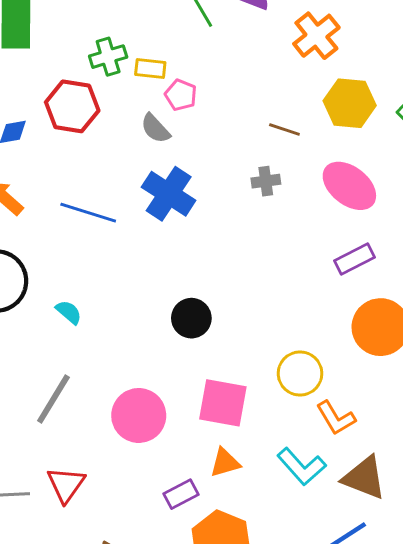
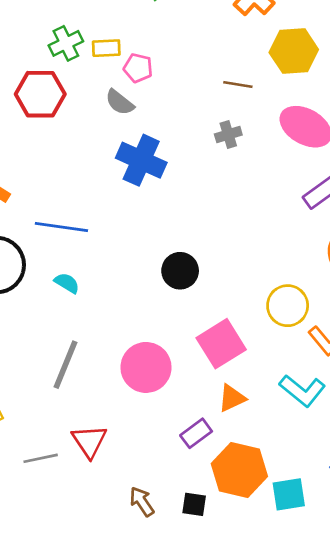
blue line: (88, 213) -> (61, 227), moved
pink square: (223, 403) -> (221, 344), turned -33

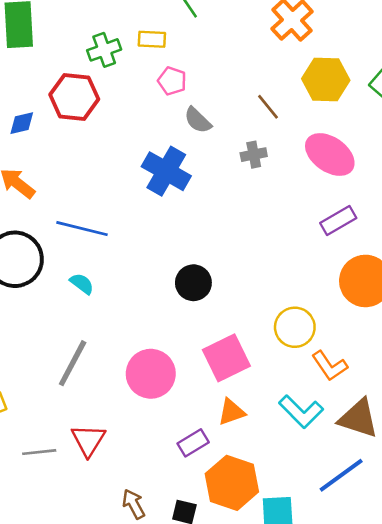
yellow rectangle: (106, 48) -> (152, 39), moved
brown line: (238, 84) -> (268, 107), turned 36
gray semicircle: (120, 102) -> (198, 120), moved

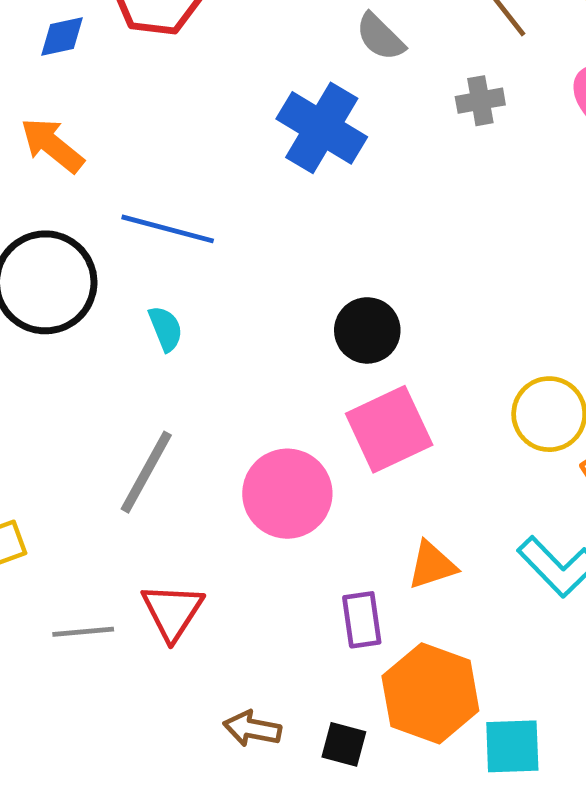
cyan semicircle: (82, 284) -> (166, 329), turned 30
pink square: (226, 358) -> (389, 429), moved
purple rectangle: (193, 443) -> (362, 620), turned -68
brown arrow: (134, 504) -> (252, 729), turned -52

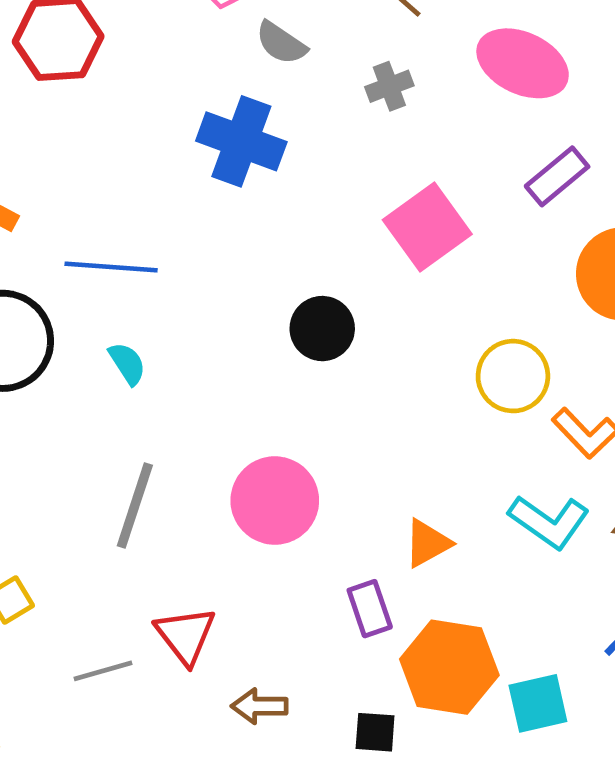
pink square: (389, 429) -> (427, 227), moved
brown arrow: (252, 729) -> (259, 706), moved

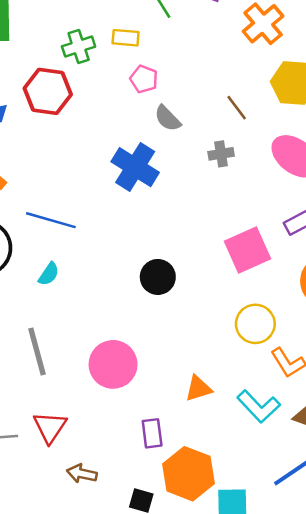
pink square: (427, 227) -> (248, 250), moved
cyan semicircle: (127, 363) -> (49, 274), turned 55
gray line: (135, 505) -> (37, 351), turned -45
orange triangle: (427, 543) -> (198, 388), moved

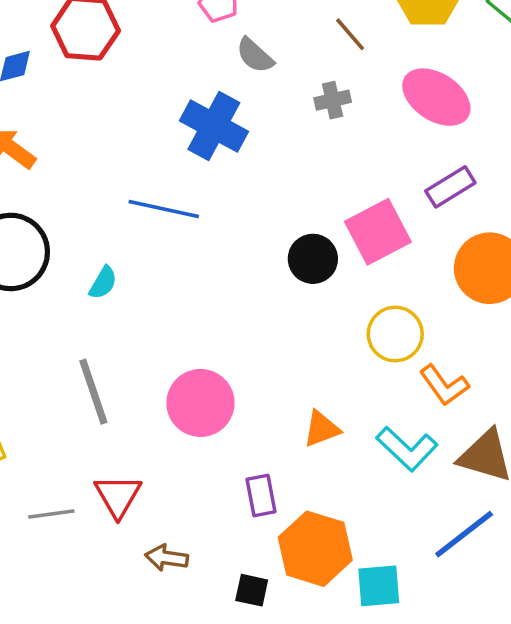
blue line: (51, 220) -> (164, 209), moved
black circle: (158, 277) -> (313, 259), moved

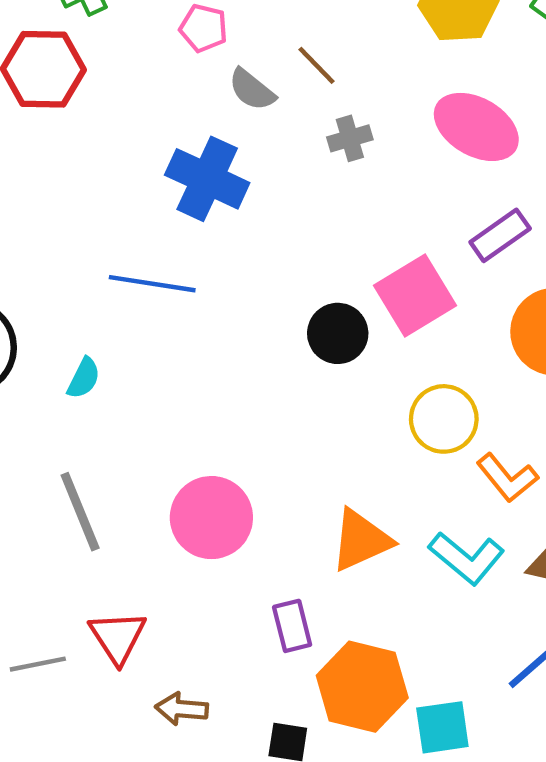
brown line: (350, 34) -> (316, 65), moved
orange triangle: (322, 429) -> (361, 540), size x1.4

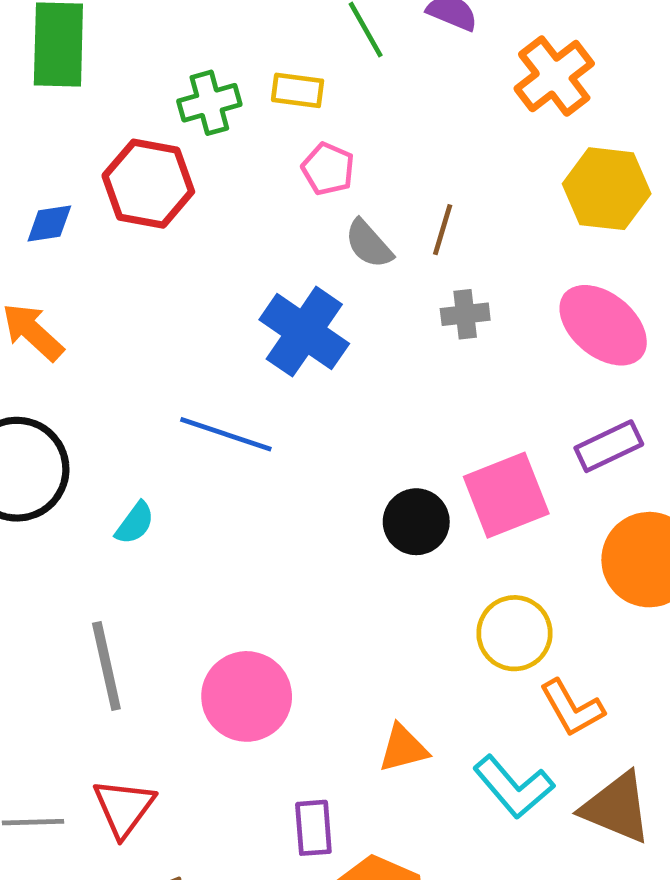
brown line: (316, 65) -> (443, 230), turned 51
orange triangle: (361, 540) -> (403, 748), size x0.7

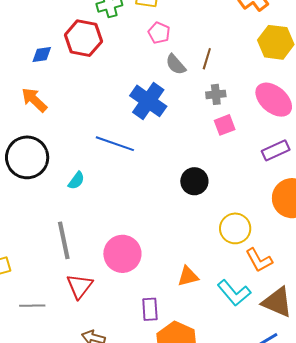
pink square: (506, 495) -> (225, 125), moved, size x0.6
red triangle: (124, 808) -> (79, 286), moved

